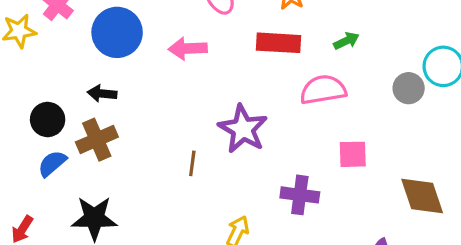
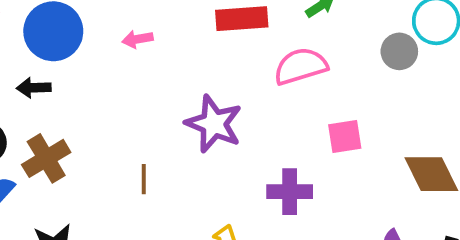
pink arrow: (188, 49) -> (138, 39), size x0.7
black arrow: (102, 94) -> (34, 88), moved
brown line: (192, 163) -> (144, 179), moved

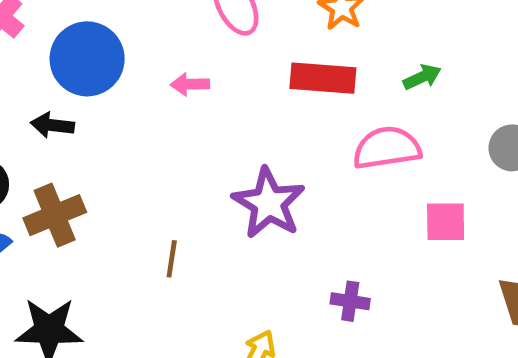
pink square: (345, 136) -> (446, 222), moved
purple cross: (290, 192) -> (350, 301), size x0.7

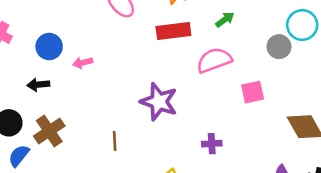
blue circle: (87, 59) -> (49, 47), size x0.7
pink arrow: (190, 84) -> (83, 63), moved

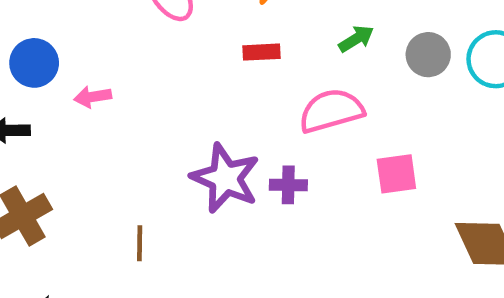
red rectangle: (173, 31) -> (262, 52), size x0.6
gray circle: (279, 47) -> (428, 55), moved
purple cross: (212, 144) -> (288, 185), moved

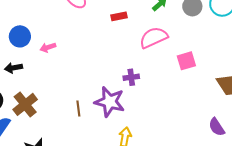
purple star: (225, 178) -> (110, 102), moved
purple cross: (288, 185) -> (131, 77), moved

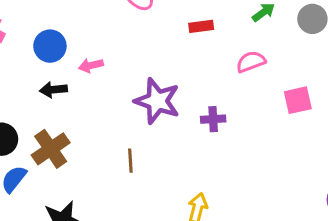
pink semicircle: (154, 37) -> (251, 62), size x0.7
black arrow: (14, 68) -> (53, 90), moved
purple star: (110, 102) -> (157, 101), moved

